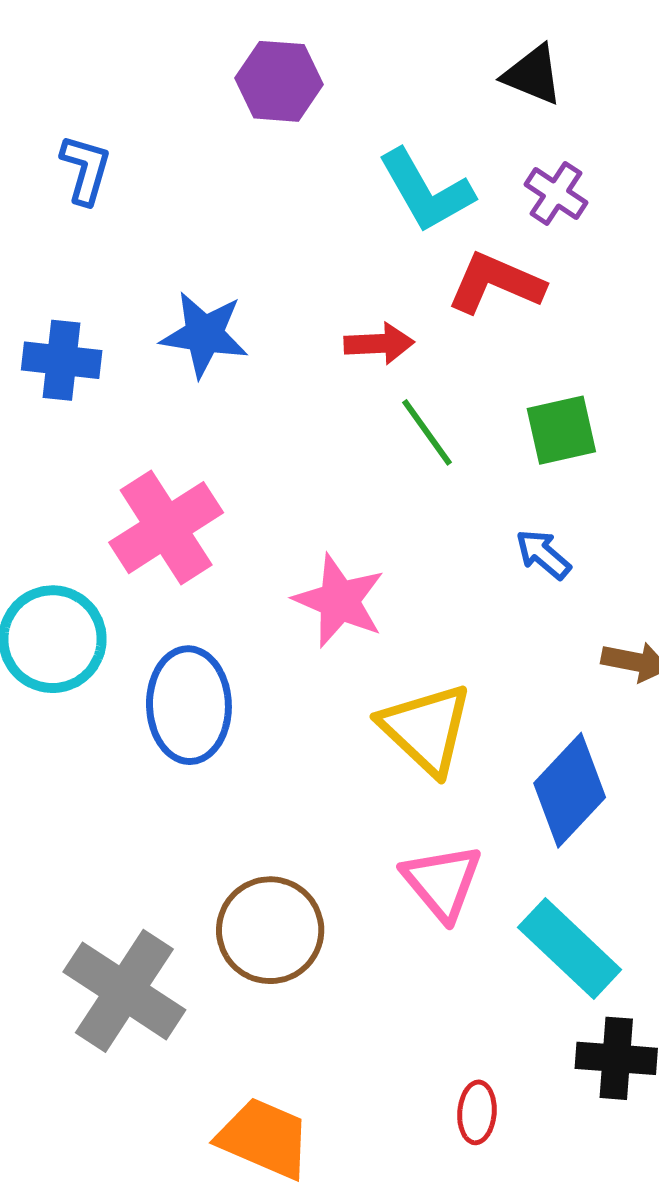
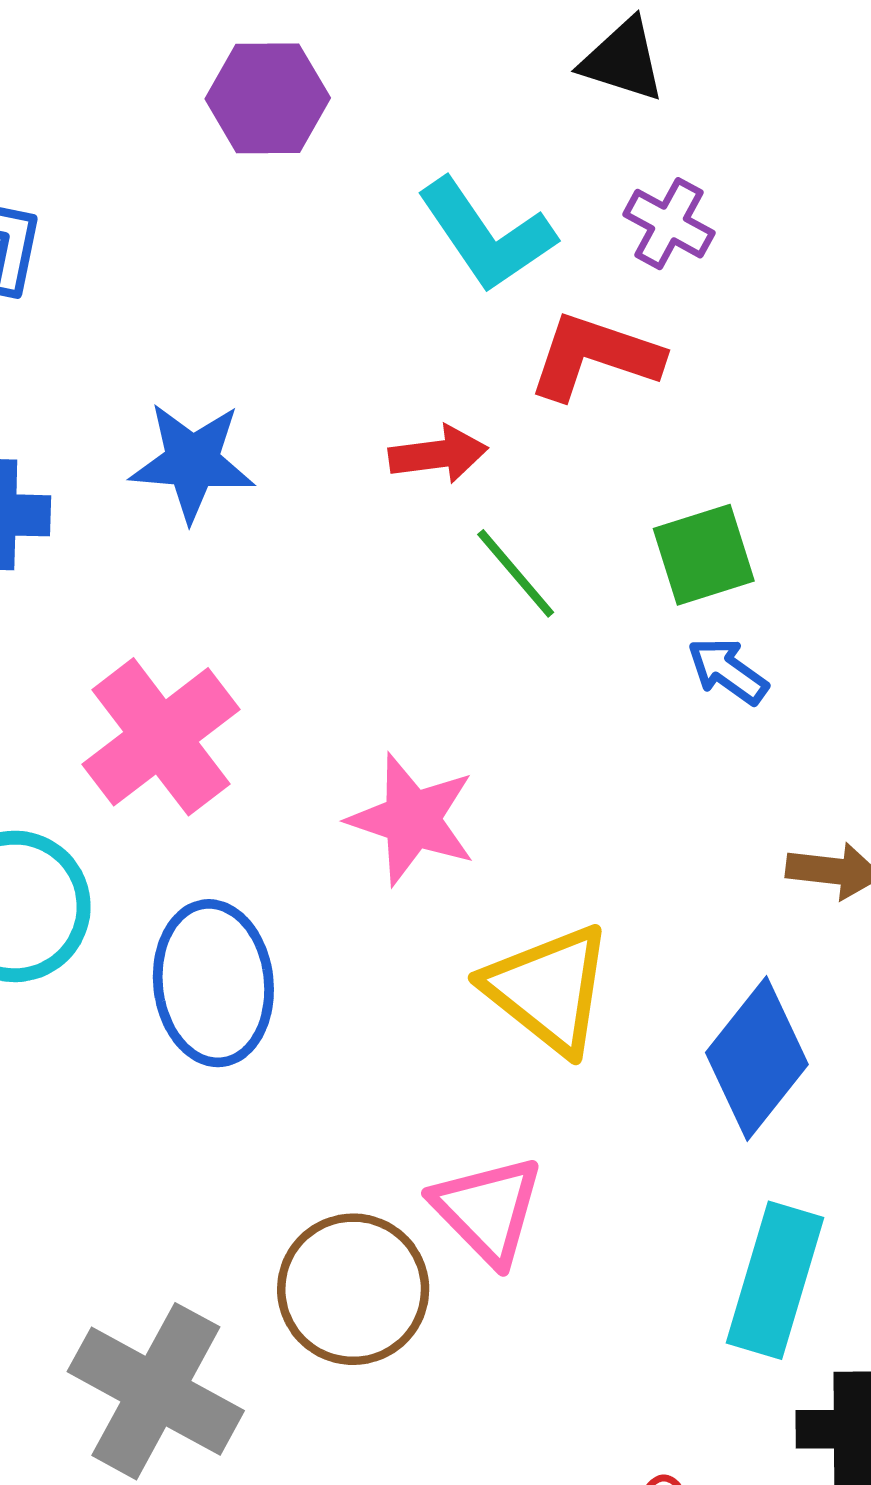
blue arrow: (543, 554) -> (728, 671), moved
pink triangle: (442, 882) -> (488, 1210), moved
cyan rectangle: (570, 948) -> (775, 1280), turned 68

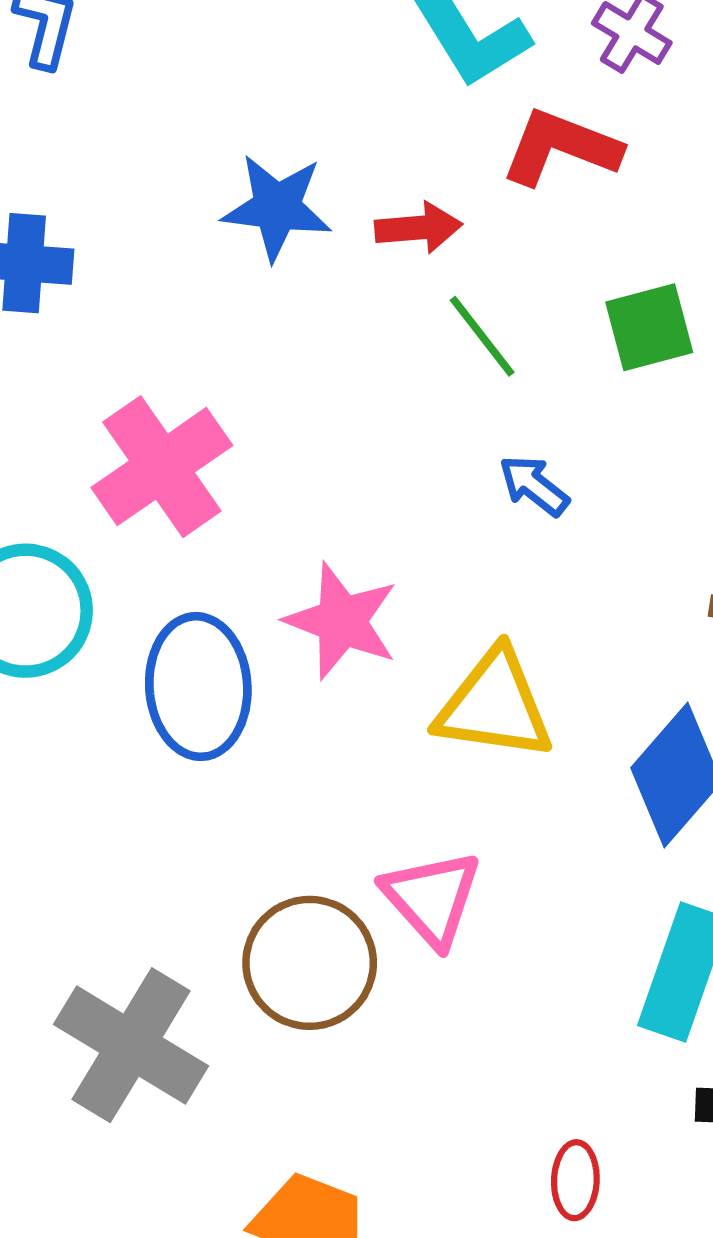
blue star: (192, 462) -> (277, 207), moved
blue arrow: (728, 671) -> (534, 486), moved
pink star: (412, 819) -> (342, 621), moved
yellow triangle: (548, 989) -> (494, 705), turned -33

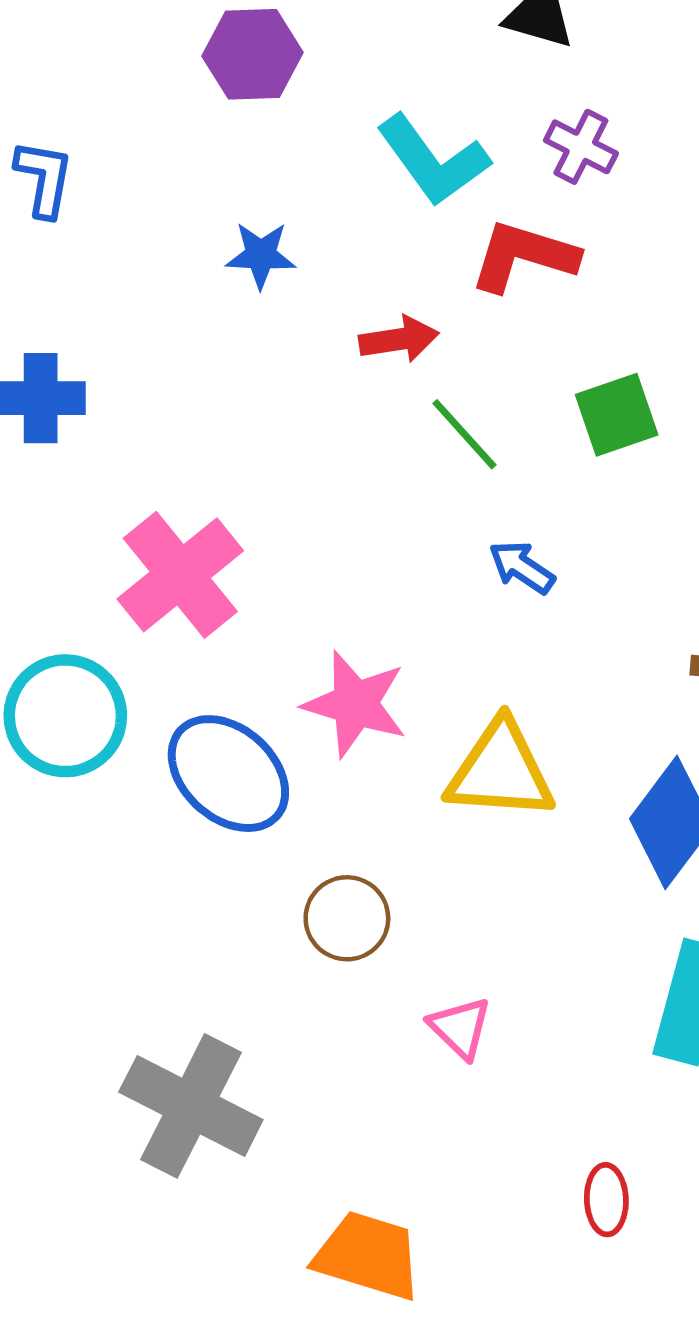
blue star: (277, 207) -> (261, 255), moved, size x0.7
blue ellipse: (198, 687) -> (228, 774), turned -40
pink triangle: (432, 898) -> (460, 1028), moved, size x0.7
brown circle: (310, 963) -> (347, 918), moved, size x0.7

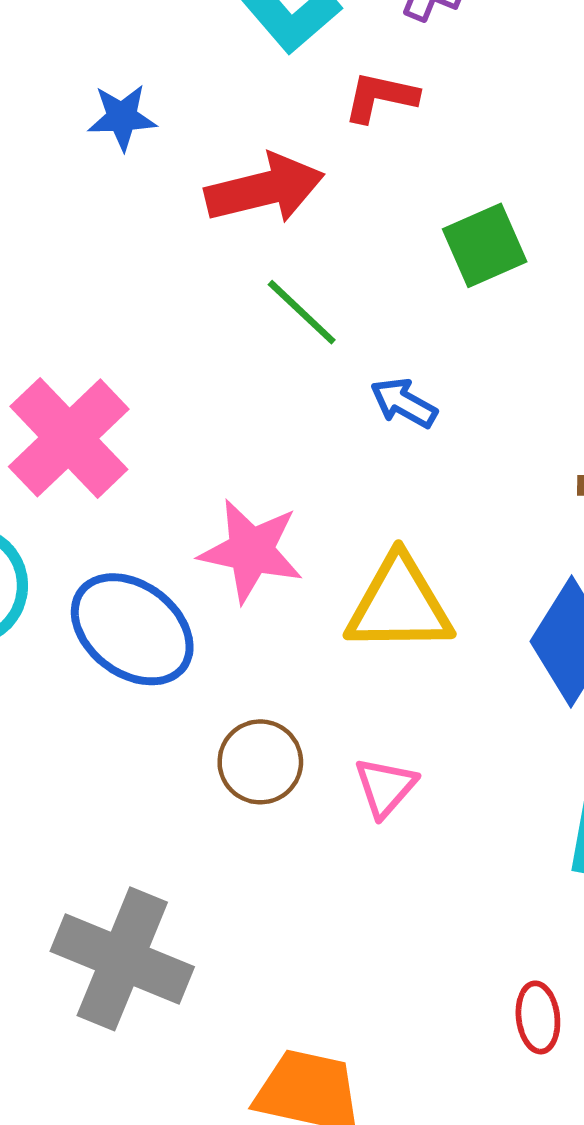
red L-shape: (524, 256) -> (381, 97), size x0.7
red arrow: (399, 339) -> (265, 189), size x1.5
green line: (464, 434) -> (302, 312), moved
pink triangle: (460, 1028) -> (385, 787), moved, turned 32

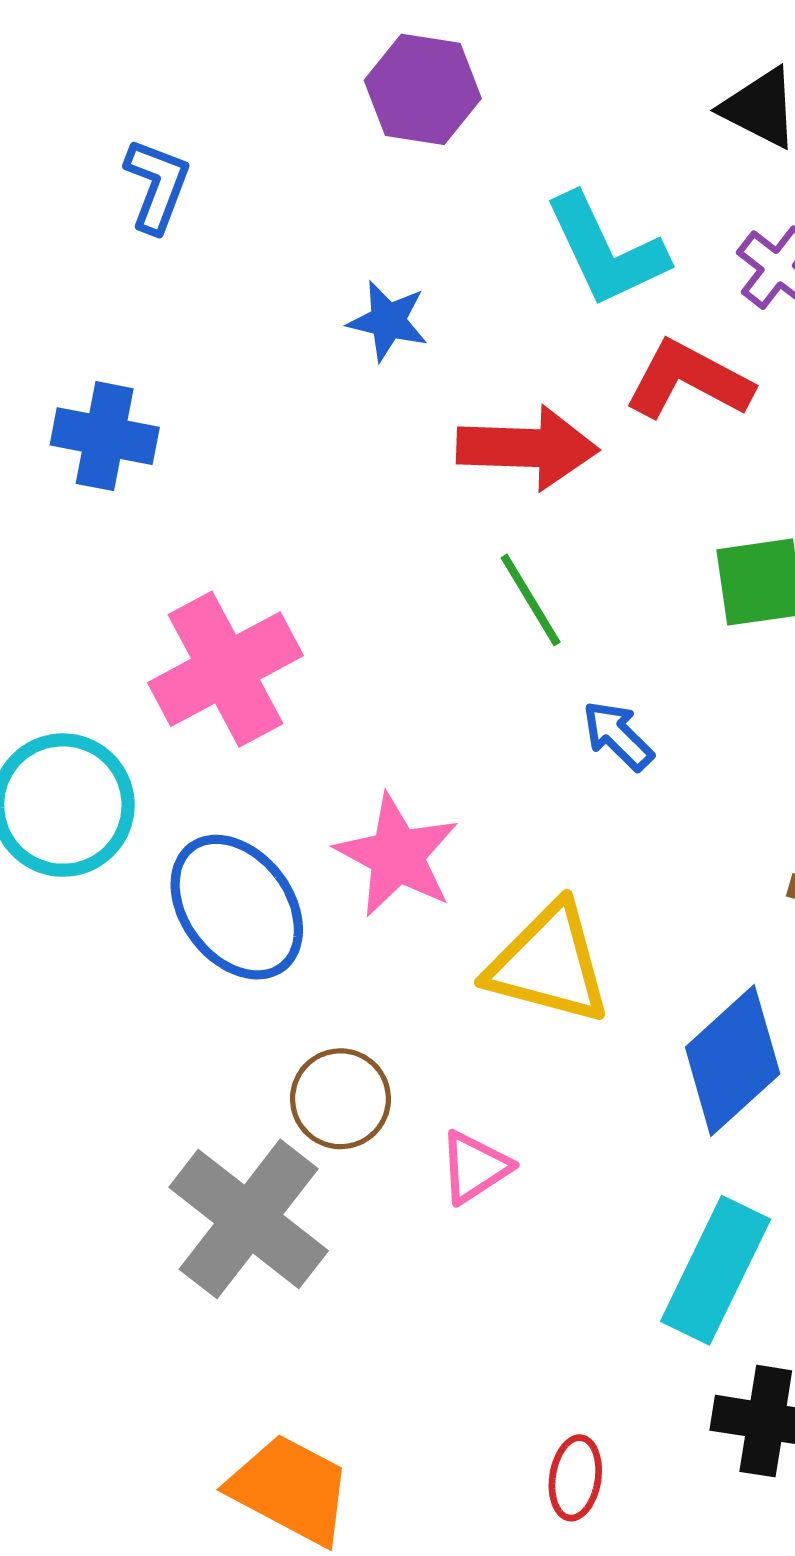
red L-shape: (381, 97) -> (689, 380), size x1.4
gray cross: (122, 959) -> (249, 1219), moved

